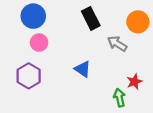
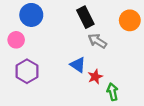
pink circle: (39, 43) -> (16, 40), moved
gray arrow: (117, 44) -> (97, 41), moved
red star: (134, 82) -> (95, 77), moved

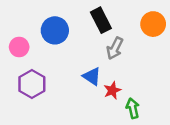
blue circle: (31, 15) -> (55, 30), moved
gray arrow: (97, 41) -> (115, 48), turned -96

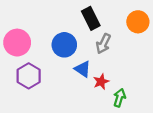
blue circle: (55, 30) -> (64, 45), moved
pink circle: (19, 47) -> (17, 43), size x1.5
green arrow: (133, 108) -> (119, 98), turned 30

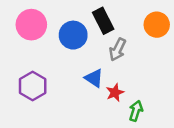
pink circle: (17, 43) -> (31, 25), moved
blue circle: (64, 45) -> (73, 35), moved

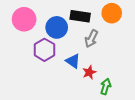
black rectangle: (103, 21) -> (80, 16), turned -54
orange circle: (157, 25) -> (112, 13), moved
purple hexagon: (33, 86) -> (44, 50), moved

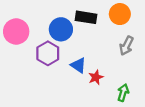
pink circle: (24, 19) -> (16, 32), moved
gray arrow: (91, 39) -> (126, 46), moved
green arrow: (106, 87) -> (123, 93), moved

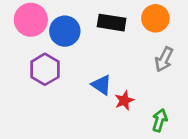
blue circle: (61, 29) -> (65, 31), moved
pink circle: (16, 32) -> (31, 20), moved
purple hexagon: (48, 53) -> (45, 69), moved

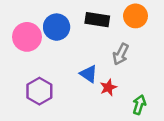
pink circle: (31, 20) -> (27, 37), moved
gray arrow: (164, 59) -> (121, 54), moved
purple hexagon: (45, 69) -> (39, 91), moved

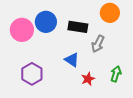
black rectangle: (97, 20) -> (78, 27), moved
red star: (108, 87) -> (88, 79), moved
green arrow: (139, 105) -> (116, 74), moved

